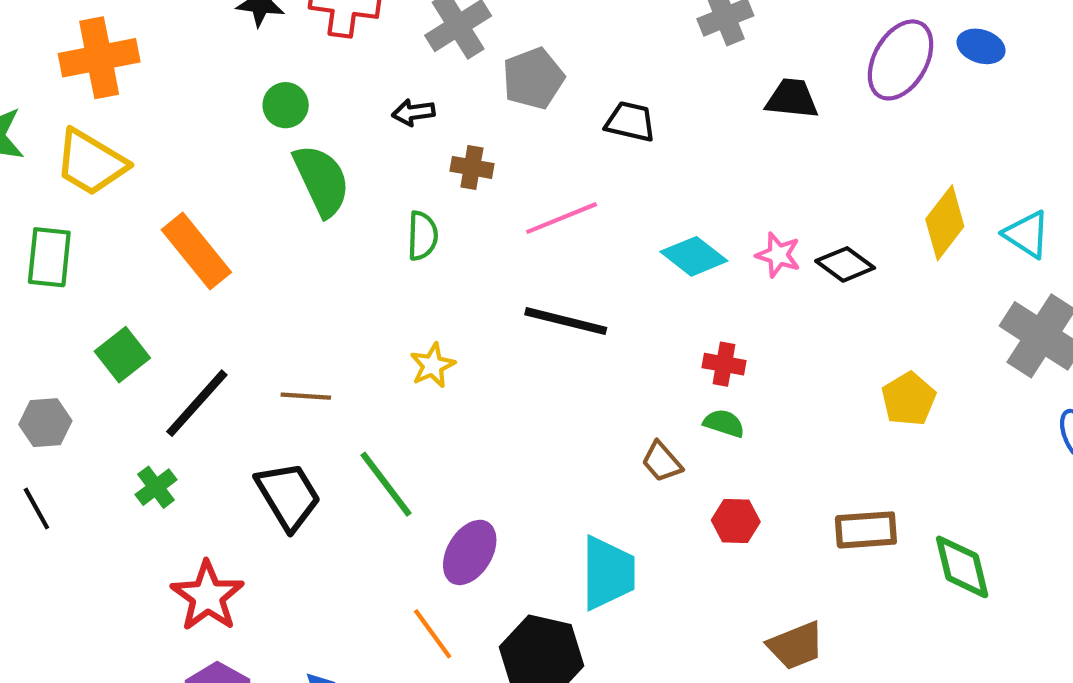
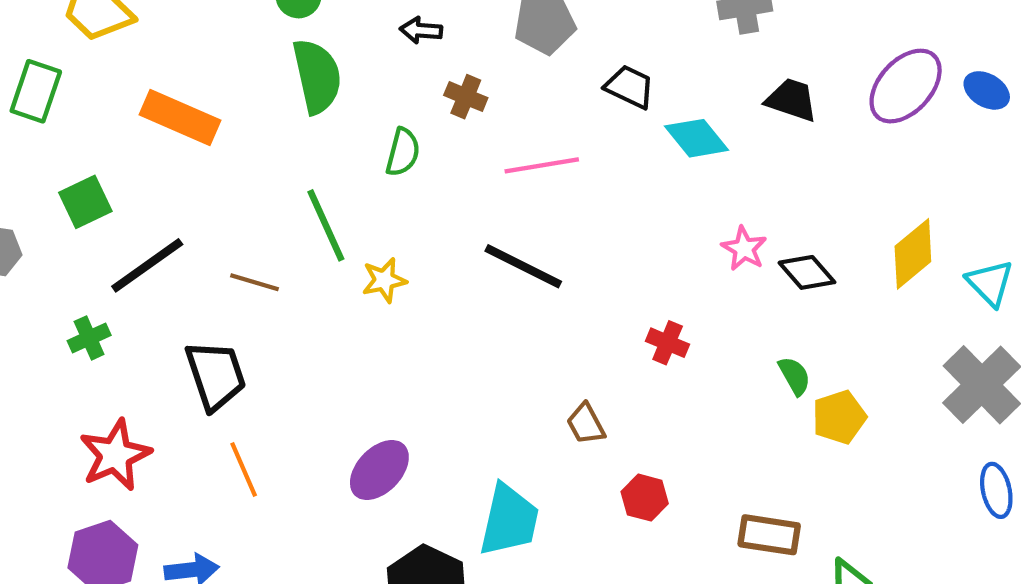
orange rectangle: (196, 251) -> (180, 117), turned -40
cyan diamond: (694, 256) -> (697, 138), moved
green semicircle: (724, 423) -> (794, 376), moved, turned 30
green line: (386, 484) -> (326, 225), moved
orange line: (433, 634) -> (244, 470), moved

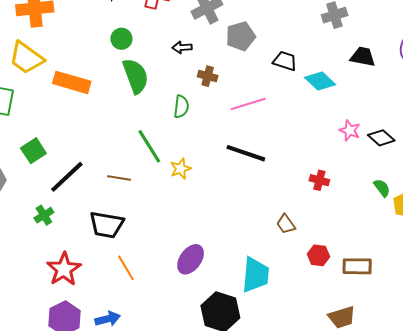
orange rectangle: (180, 117) -> (72, 82), moved
black trapezoid: (216, 375) -> (107, 225), turned 126
brown rectangle: (769, 535) -> (357, 266), moved

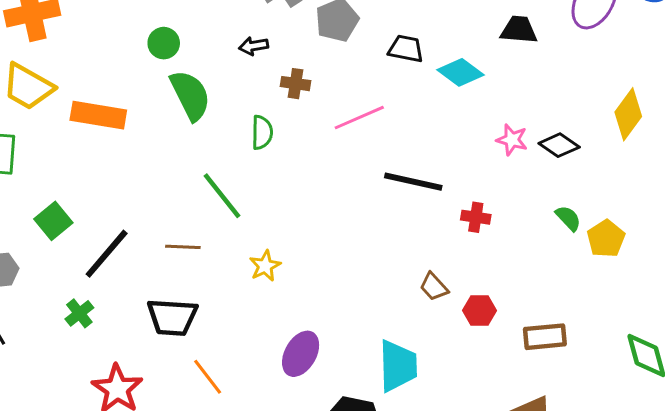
black line: (246, 153) -> (413, 182), moved
yellow star: (181, 169) -> (265, 266), moved
red hexagon: (318, 255) -> (479, 310), moved

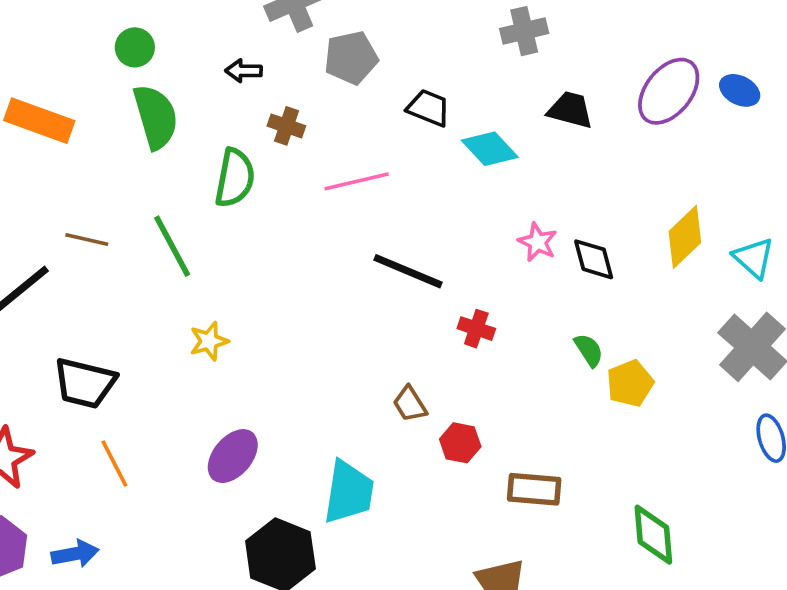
green semicircle: (262, 132) -> (235, 178), size x1.4
black diamond: (559, 145) -> (594, 259), turned 30
brown line: (183, 247) -> (87, 239), moved

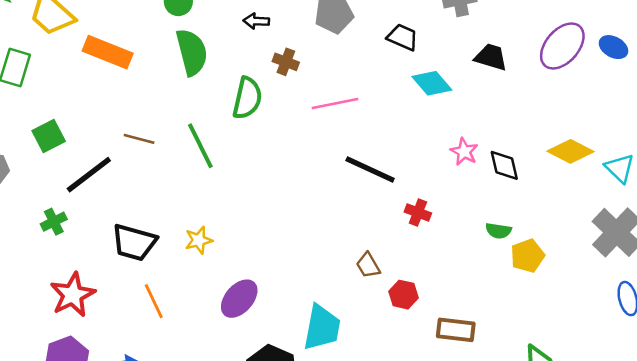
black trapezoid: (429, 108) -> (403, 37), moved
yellow diamond: (685, 237) -> (570, 151), turned 69
yellow star: (209, 341) -> (199, 240), moved
green semicircle: (589, 350) -> (498, 231), turned 130

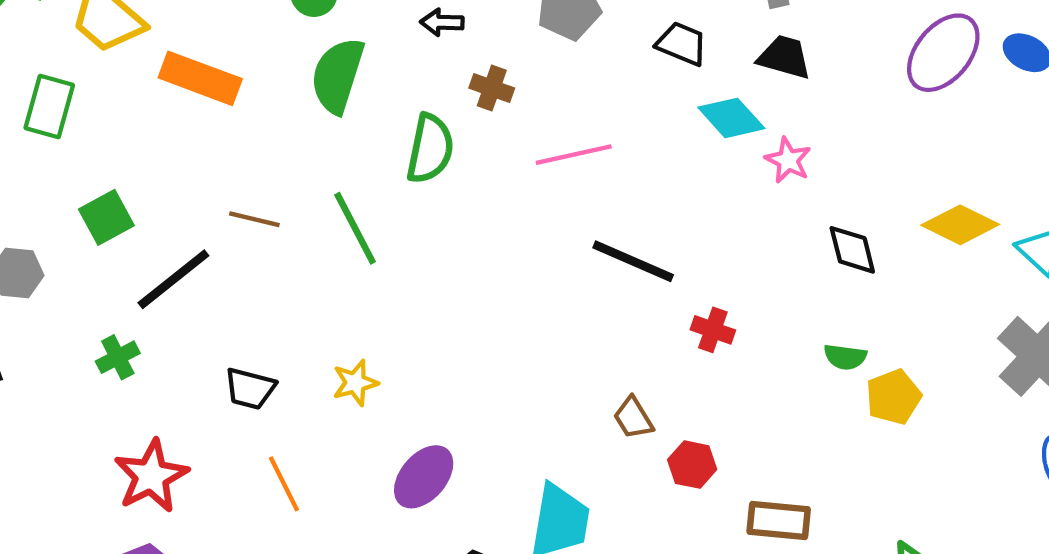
green semicircle: (192, 52) -> (338, 75), turned -147
black trapezoid: (491, 57) -> (784, 57), moved
pink star: (464, 152) -> (788, 160), moved
black trapezoid: (134, 242) -> (250, 389), size x0.7

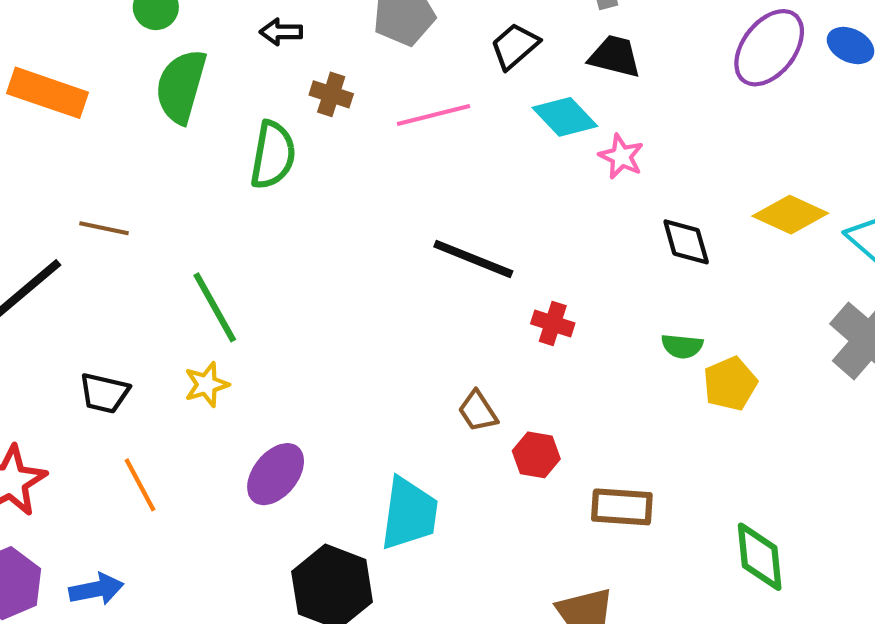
black trapezoid: (682, 44) -> (515, 46), turned -62
pink line: (574, 155) -> (433, 115), moved
green line: (355, 228) -> (215, 307), moved

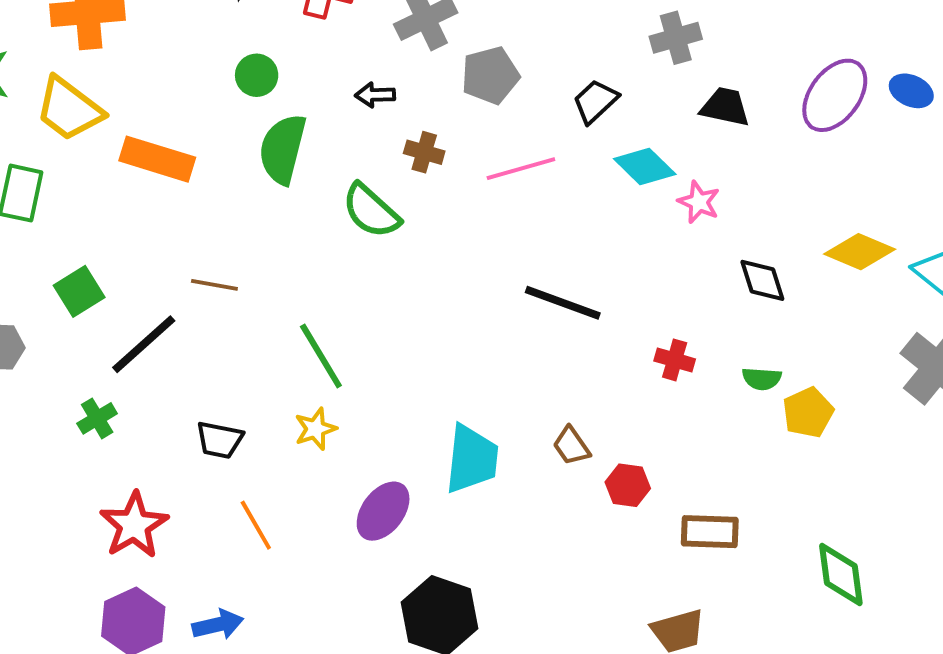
black trapezoid: (615, 56) -> (725, 107), moved
green semicircle: (273, 155) -> (371, 211), turned 124
red cross: (553, 323) -> (675, 360), moved
cyan trapezoid: (409, 514) -> (472, 459), moved

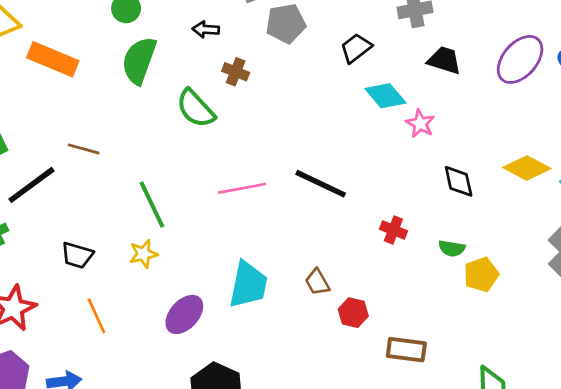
pink line: (521, 169) -> (242, 188), moved

